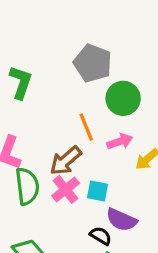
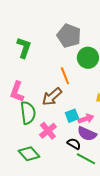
pink arrow: (120, 141) -> (86, 119), moved
pink cross: (66, 189) -> (48, 131), moved
cyan square: (97, 191) -> (72, 116), turned -32

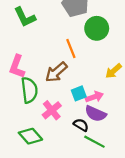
green L-shape: (24, 48) -> (25, 17), turned 135

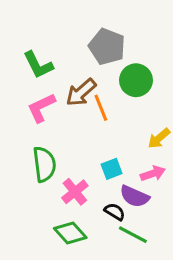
pink L-shape: (17, 67) -> (41, 108), moved, turned 45
brown arrow: (56, 72) -> (81, 92), moved
pink arrow: (94, 97) -> (153, 173), moved
green diamond: (30, 136) -> (70, 233), moved

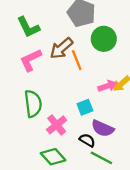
pink arrow: (153, 173) -> (107, 86), moved

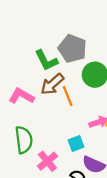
green L-shape: (28, 27) -> (46, 60), moved
pink L-shape: (31, 60) -> (21, 96), turned 55

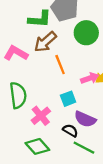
green L-shape: (46, 60) -> (40, 19), turned -60
orange line: (68, 96) -> (60, 65), moved

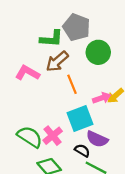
green semicircle: (18, 95) -> (30, 137), moved, turned -50
cyan square: (68, 99) -> (80, 119), size x1.6

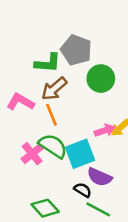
orange line: (72, 84) -> (52, 115), moved
pink cross: (53, 136) -> (32, 154), moved
green semicircle: (30, 137) -> (53, 146), moved

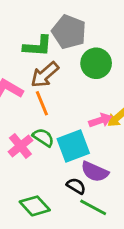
green semicircle: (53, 146) -> (43, 137), size x0.7

